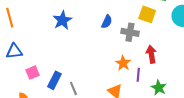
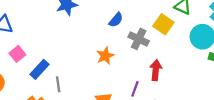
orange star: (123, 63) -> (105, 56), moved
pink square: (33, 73) -> (17, 54), turned -32

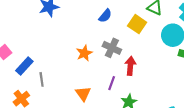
blue semicircle: (116, 20) -> (105, 16), moved
gray cross: (139, 39) -> (112, 48), moved

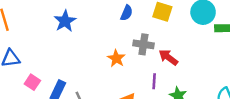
red arrow: (130, 66) -> (168, 57), turned -42

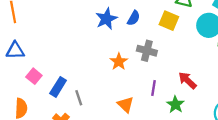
blue star: (65, 21) -> (106, 19), moved
red arrow: (168, 57) -> (187, 80), moved

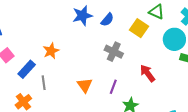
orange star: (119, 62) -> (51, 51), moved
red arrow: (187, 80) -> (147, 73), moved
orange triangle: (126, 105) -> (85, 85), moved

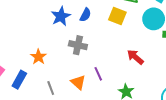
gray cross: (114, 52) -> (78, 45), moved
gray line: (44, 83) -> (51, 88), moved
purple line: (113, 87) -> (98, 74), moved, turned -32

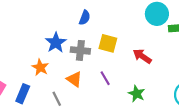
blue star: (61, 16) -> (56, 43), moved
yellow square: (117, 16) -> (108, 43), moved
orange triangle: (78, 82) -> (74, 79), moved

